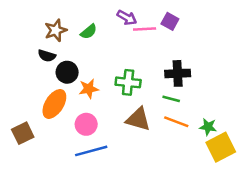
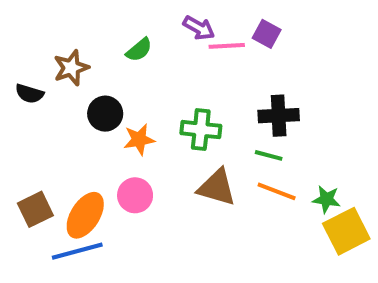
brown star: (56, 30) -> (71, 68), moved
black semicircle: (47, 56) -> (29, 94), moved
orange ellipse: (54, 104) -> (85, 215), moved
blue line: (91, 151) -> (77, 251), moved

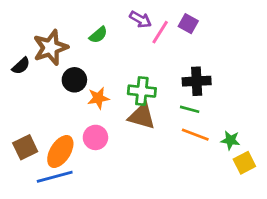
pink line: (227, 46) -> (160, 32), turned -55
brown star: (71, 68) -> (51, 48), size x1.4
black semicircle: (29, 94) -> (21, 66), turned -60
brown triangle: (217, 187) -> (142, 116), moved
yellow square: (346, 231) -> (244, 163), size x0.7

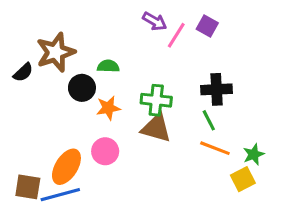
green semicircle: (98, 35) -> (108, 66), moved, turned -138
green line: (190, 109) -> (209, 120), turned 48
green star: (230, 140) -> (254, 154), turned -30
brown square: (25, 147) -> (28, 187), moved, turned 35
yellow square: (244, 163) -> (243, 179), moved

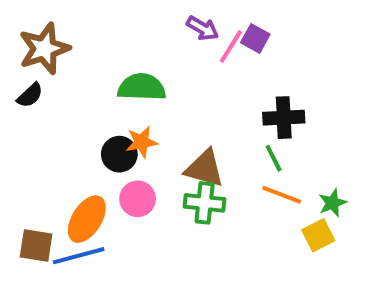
purple square: (207, 26) -> (255, 38), moved
brown star: (56, 52) -> (44, 49), moved
green semicircle: (108, 66) -> (142, 87), size x1.6
black circle: (82, 88) -> (119, 154), moved
green cross: (156, 100) -> (205, 203), moved

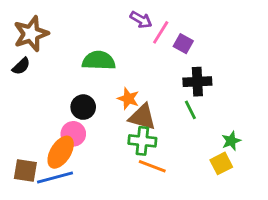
purple square: (255, 38) -> (183, 44), moved
orange star: (142, 142) -> (128, 99), moved, turned 30
orange line: (282, 195) -> (152, 166), moved
pink circle: (138, 199) -> (73, 134), moved

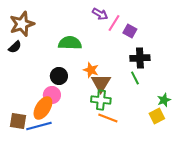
brown triangle: (142, 117) -> (101, 83), turned 45

